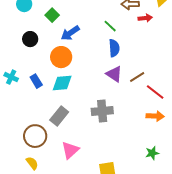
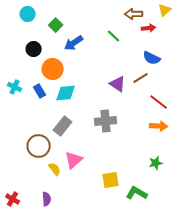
blue semicircle: (114, 48) -> (152, 58), moved, turned 120
orange circle: (61, 57) -> (53, 69), moved
brown line: (137, 77) -> (141, 78), moved
yellow semicircle: (32, 163) -> (55, 169), moved

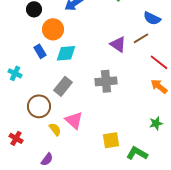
cyan cross: (15, 87) -> (15, 73), moved
orange arrow: (159, 126) -> (159, 86), turned -144
pink triangle: (74, 160) -> (74, 120), turned -36
red cross: (13, 199) -> (16, 138), moved
purple semicircle: (47, 199) -> (47, 159), turned 40

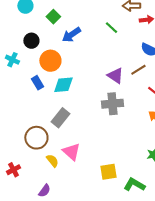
cyan cross: (15, 73) -> (12, 60), moved
gray cross: (106, 81) -> (112, 104), moved
red cross: (16, 138) -> (13, 170), turned 32

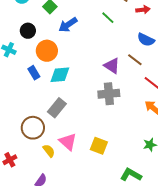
brown line: (138, 70) -> (135, 60), turned 70
yellow square: (108, 172) -> (99, 146), moved, turned 30

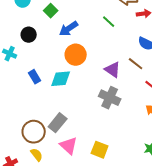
orange circle: (47, 51) -> (76, 55), moved
gray cross: (109, 94) -> (110, 98), turned 30
gray rectangle: (57, 108) -> (58, 123), moved
yellow semicircle: (49, 151) -> (37, 155), moved

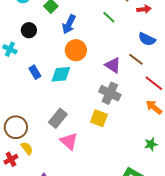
blue arrow: (69, 29) -> (69, 24), turned -30
brown circle: (34, 132) -> (16, 127), moved
yellow square: (100, 150) -> (99, 118), moved
yellow semicircle: (37, 155) -> (27, 148), moved

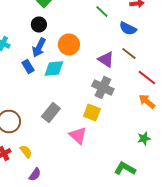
blue arrow: (69, 24) -> (39, 48), moved
black circle: (29, 30) -> (39, 24), moved
blue semicircle: (147, 39) -> (128, 28), moved
pink triangle: (69, 141) -> (78, 136), moved
yellow semicircle: (27, 148) -> (26, 152), moved

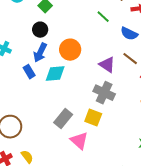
gray rectangle: (51, 112) -> (63, 119), moved

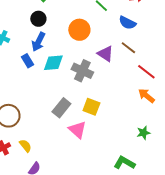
orange circle: (70, 50) -> (79, 30), moved
gray cross: (104, 93) -> (82, 71), moved

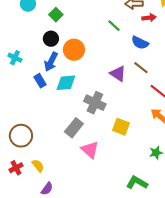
orange circle: (79, 30) -> (74, 50), moved
gray cross: (82, 71) -> (95, 103), moved
yellow square: (91, 107) -> (121, 127), moved

